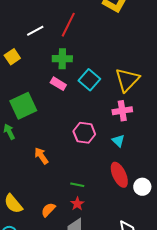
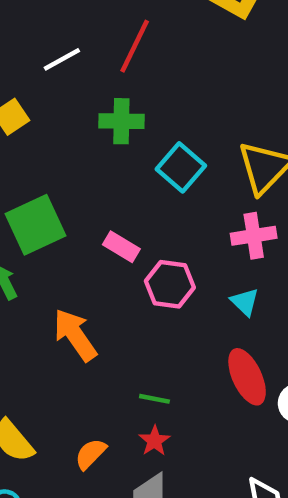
pink rectangle: (58, 84) -> (121, 247), moved
orange arrow: (41, 156) -> (75, 335), size x1.4

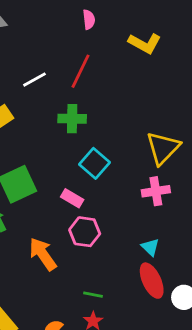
cyan square: (181, 167) -> (94, 163), moved
pink hexagon: (170, 284) -> (85, 232), moved
cyan triangle: (245, 302) -> (150, 247), moved

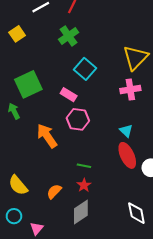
green cross: (72, 119) -> (69, 36), turned -36

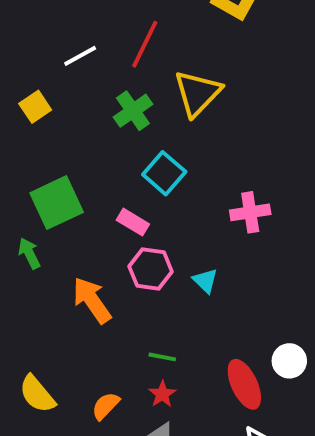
yellow triangle: (135, 58) -> (197, 93), moved
cyan triangle: (126, 131) -> (205, 281), moved
red ellipse: (127, 155) -> (244, 384), moved

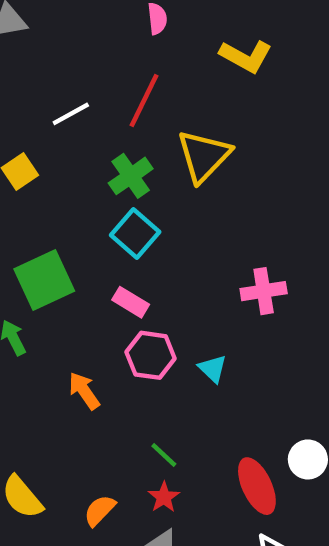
cyan square: (164, 173) -> (135, 234), moved
orange arrow: (92, 300) -> (84, 391), size x0.7
green line: (162, 357) -> (164, 455), turned 32

